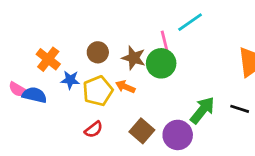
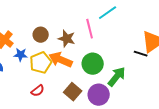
green circle: (161, 63) -> (93, 64), moved
orange arrow: (125, 87) -> (61, 60), size x1.6
black line: (240, 109) -> (141, 54), moved

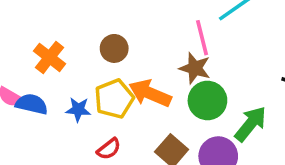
brown star: (67, 39) -> (195, 68), moved
blue star: (21, 55) -> (78, 109), moved

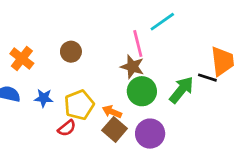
orange arrow: (150, 93) -> (112, 112), moved, size x0.6
yellow pentagon: (114, 99) -> (79, 105), moved
green arrow: (251, 124) -> (181, 90), moved

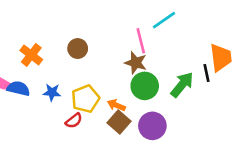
black line: (207, 78) -> (207, 73), turned 60

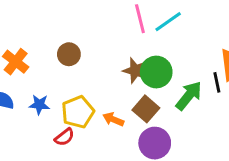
pink line: (141, 41) -> (140, 19), moved
green circle: (145, 86) -> (156, 72), moved
brown square: (119, 122) -> (146, 109), moved

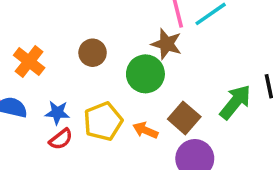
brown star: (135, 71) -> (167, 44), moved
green circle: (156, 72) -> (145, 74), moved
red semicircle: (64, 137) -> (61, 139), moved

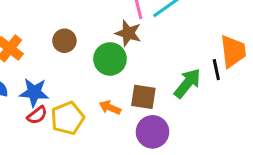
blue star: (57, 113) -> (34, 92), size x1.4
brown square: (184, 118) -> (143, 97), turned -32
yellow pentagon: (103, 121) -> (67, 118), moved

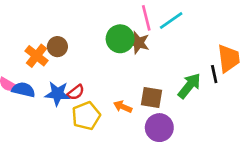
brown circle: (64, 41) -> (57, 47), moved
green circle: (110, 59) -> (120, 39), moved
red semicircle: (37, 115) -> (76, 92), moved

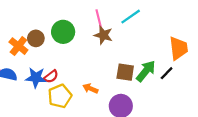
pink line: (146, 18) -> (99, 20), moved
green circle: (120, 39) -> (63, 32), moved
black line: (214, 74) -> (167, 73), moved, turned 56
brown square: (151, 98) -> (125, 72), moved

